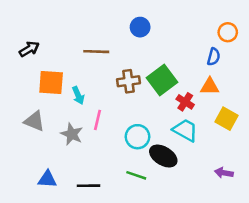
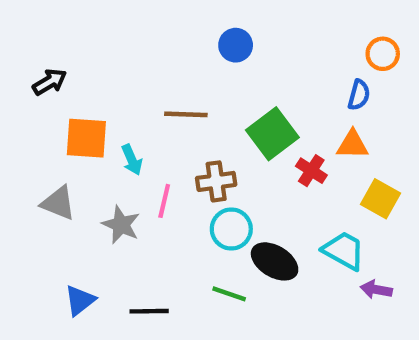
brown line: (96, 52) -> (186, 114), moved
brown cross: (128, 81) -> (216, 181), moved
cyan trapezoid: (185, 130) -> (344, 251), moved
blue triangle: (47, 179) -> (80, 300), turned -42

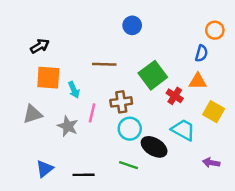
black arrow: (50, 82) -> (40, 46), moved
gray triangle: (58, 203) -> (33, 114), turned -40
cyan trapezoid: (344, 251) -> (183, 130), moved

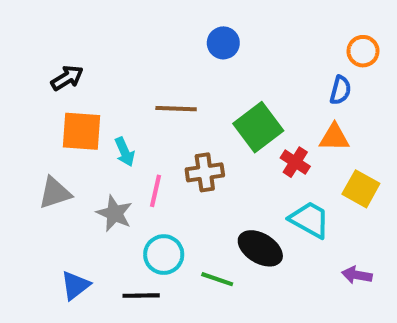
cyan circle: (130, 129) -> (164, 255), moved

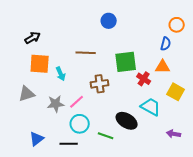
green square: (258, 127) -> (126, 62), turned 30
pink line: (156, 191) -> (77, 102), moved, turned 35
gray star: (114, 213) -> (56, 104), turned -30

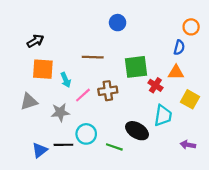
pink line: (77, 102) -> (83, 95), moved
cyan trapezoid: (151, 107) -> (163, 116), turned 70
black line: (69, 144) -> (63, 145), moved

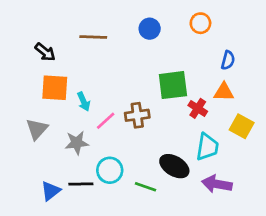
orange circle: (191, 27) -> (200, 23), moved
black arrow: (35, 41) -> (45, 52), turned 70
brown line: (93, 57) -> (93, 37), moved
gray triangle: (29, 102) -> (37, 129), turned -30
purple arrow: (188, 145) -> (217, 184), moved, size x1.5

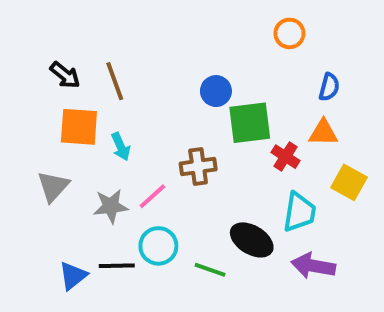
blue circle: (150, 29) -> (216, 91), moved
brown line: (93, 37) -> (115, 81), moved, turned 68
pink line: (106, 121) -> (152, 196), moved

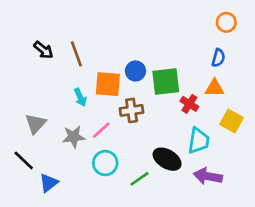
orange circle: (289, 33) -> (226, 22), moved
blue circle: (216, 91) -> (135, 71), moved
orange square: (79, 127) -> (108, 84), moved
black line: (117, 266) -> (24, 160), moved, turned 45
green line: (210, 270) -> (139, 179), turned -54

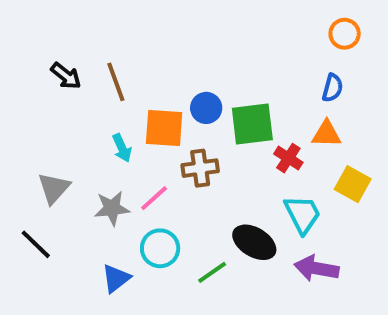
cyan trapezoid: (199, 141) -> (302, 214), turned -36
blue triangle: (49, 183) -> (116, 278), moved

